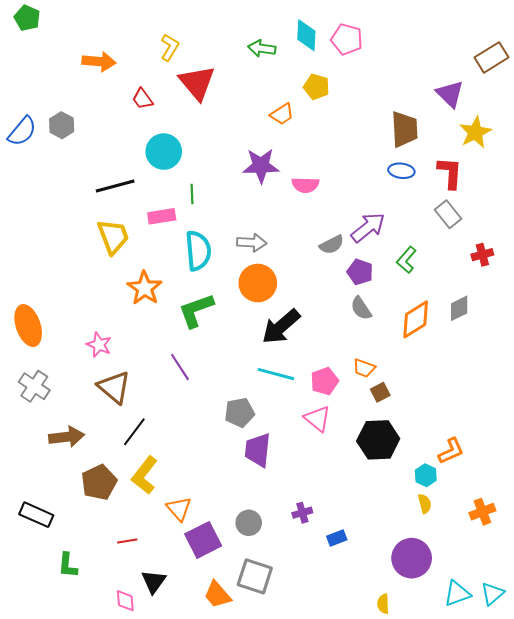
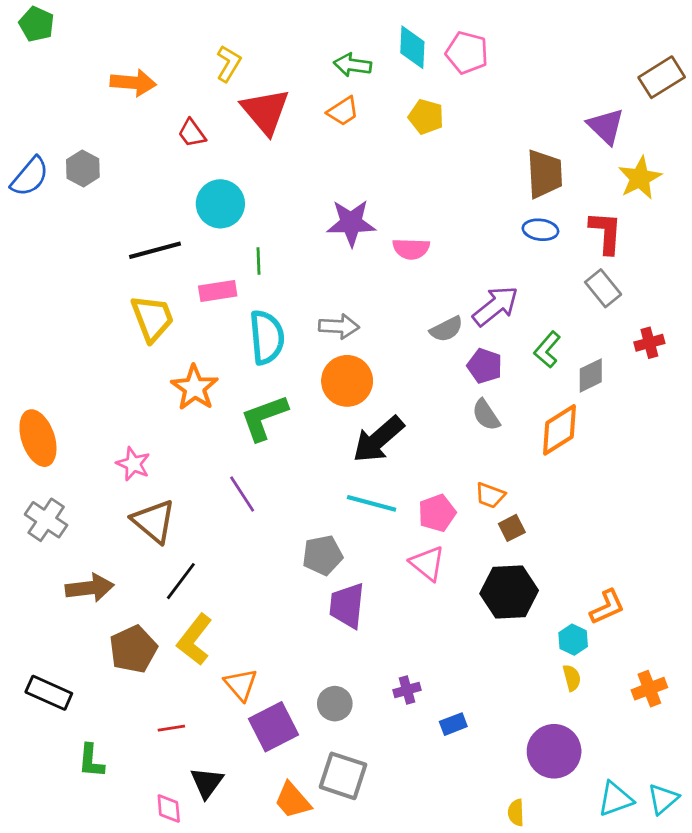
orange trapezoid: (282, 114) -> (343, 111), moved
gray diamond: (459, 308) -> (591, 375), moved

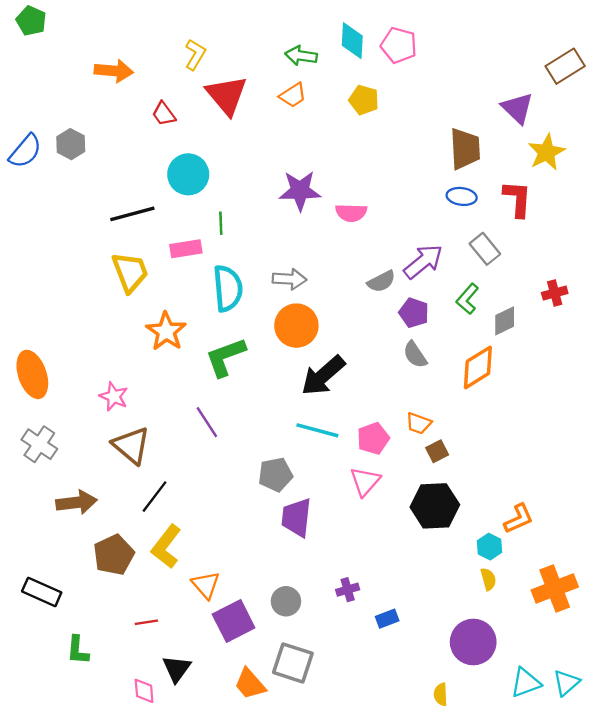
gray rectangle: (603, 288) -> (485, 249), moved
pink triangle: (427, 563) -> (365, 481), turned 32
orange cross: (649, 689) -> (555, 588), size x1.5

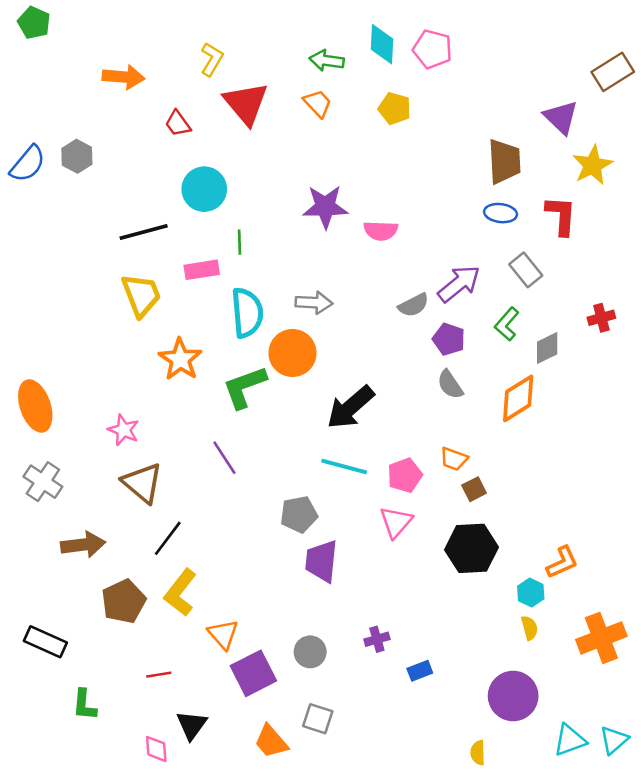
orange trapezoid: (293, 95) -> (318, 103), turned -100
orange circle: (296, 326) -> (292, 353), moved
gray square: (293, 663) -> (318, 719), size x0.7

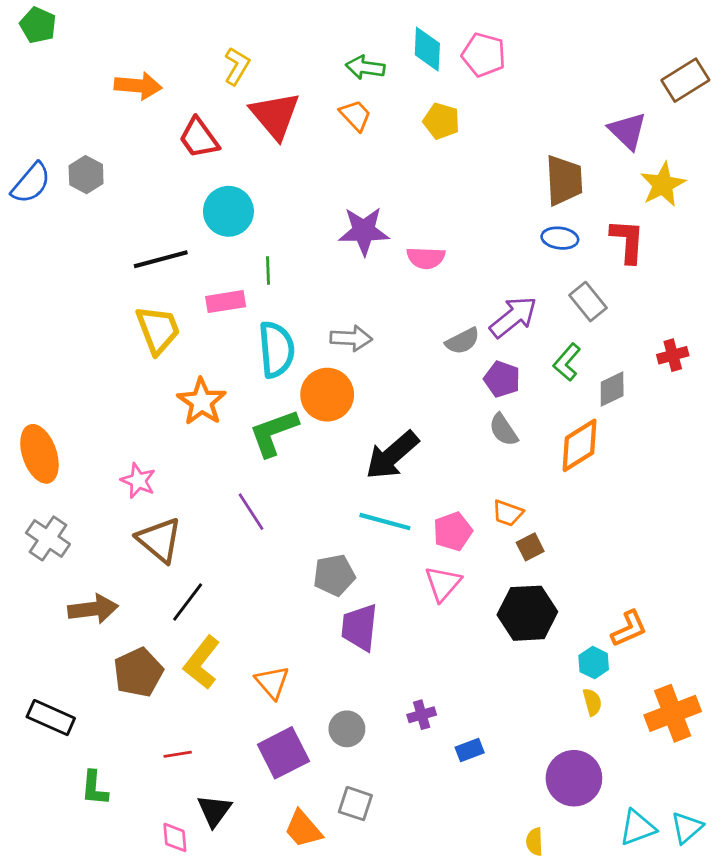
red trapezoid: (178, 124) -> (199, 138), size x1.4
orange triangle: (223, 634) -> (272, 682), moved

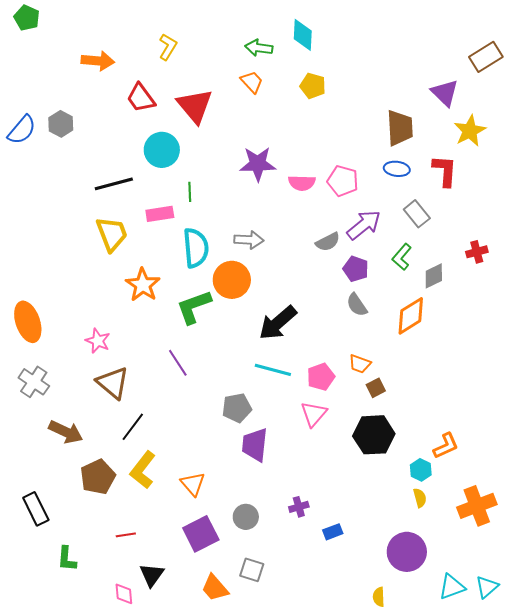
pink pentagon: (484, 55) -> (343, 181), moved
red triangle: (275, 115) -> (195, 106), moved
brown arrow: (93, 609) -> (66, 432), turned 32
black rectangle: (51, 718) -> (36, 509), turned 40

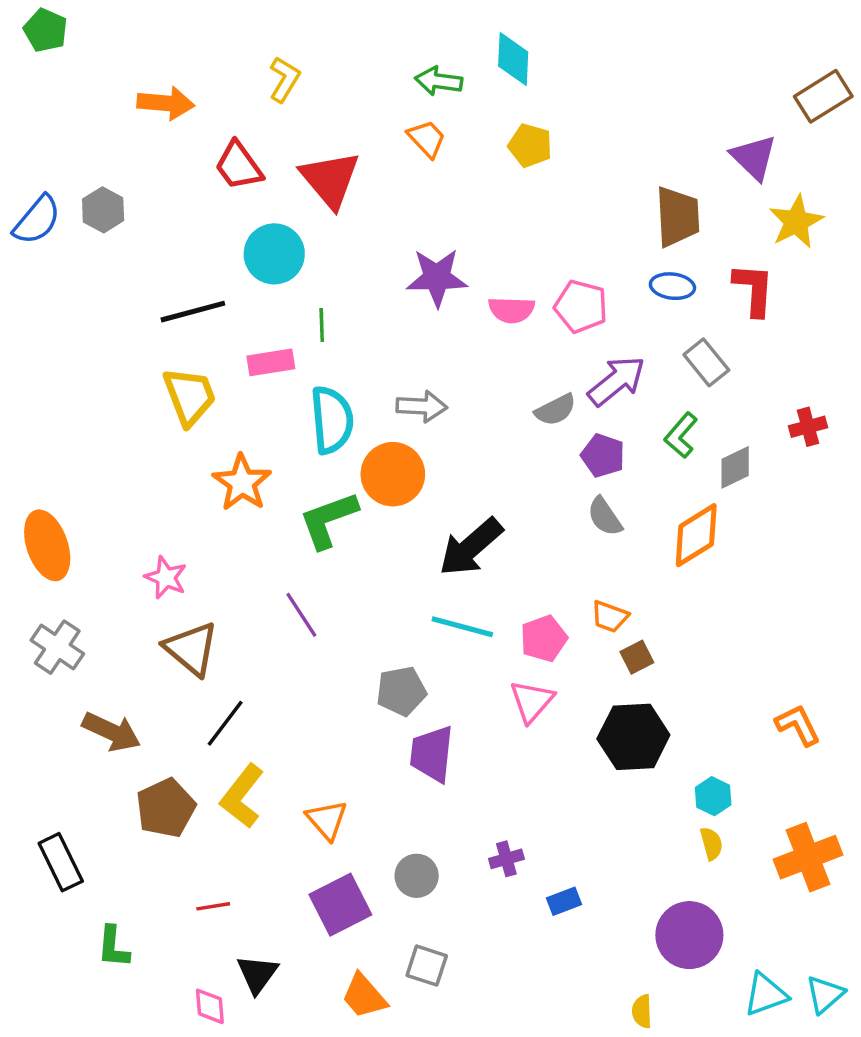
orange L-shape: (446, 446) -> (798, 725), moved, turned -92

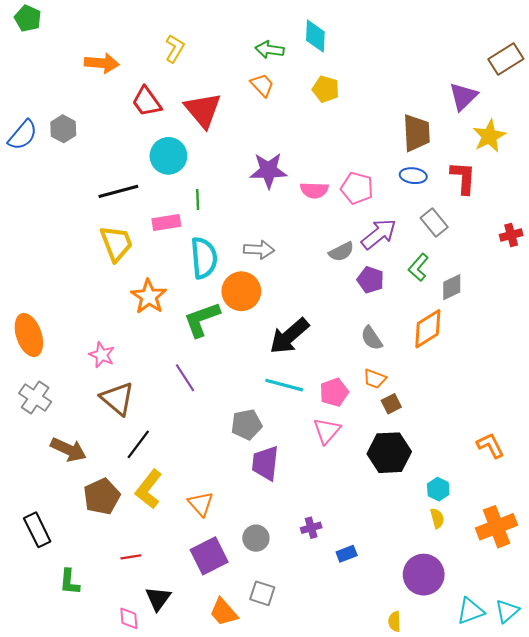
purple triangle: (754, 157) -> (463, 96), turned 32
red cross: (808, 427) -> (511, 235), moved
gray semicircle: (605, 517) -> (372, 338), moved

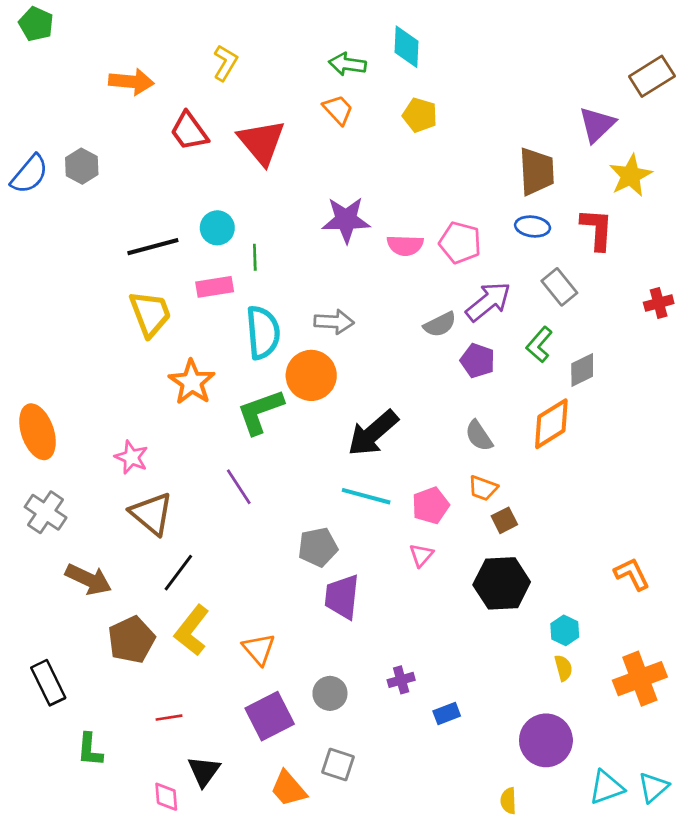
cyan circle: (168, 156) -> (217, 228), moved, size x0.7
pink triangle: (327, 431) -> (421, 555), size x0.7

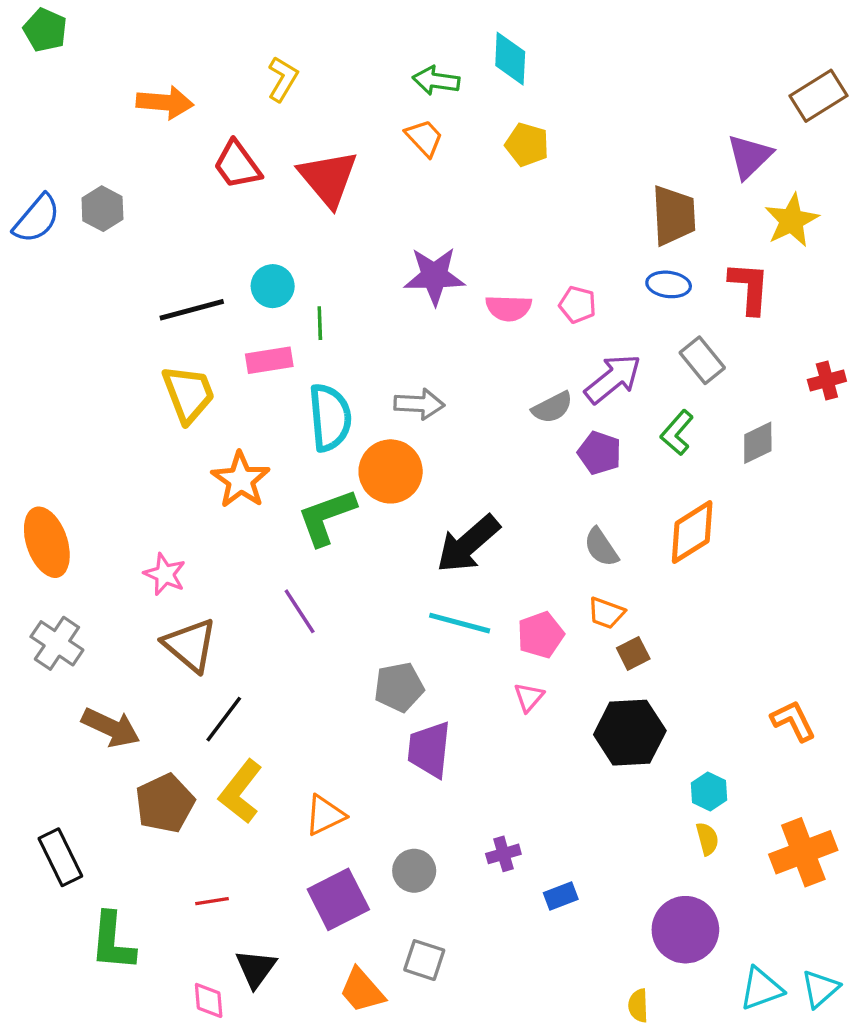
pink pentagon: (460, 243) -> (578, 305), size x0.7
gray diamond: (582, 370) -> (758, 443), moved
orange triangle: (259, 649) -> (325, 815), turned 45
green L-shape: (90, 750) -> (113, 942), size x1.4

